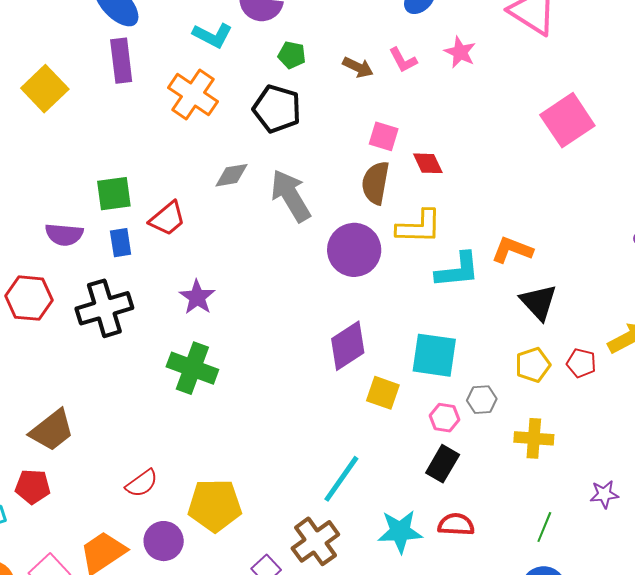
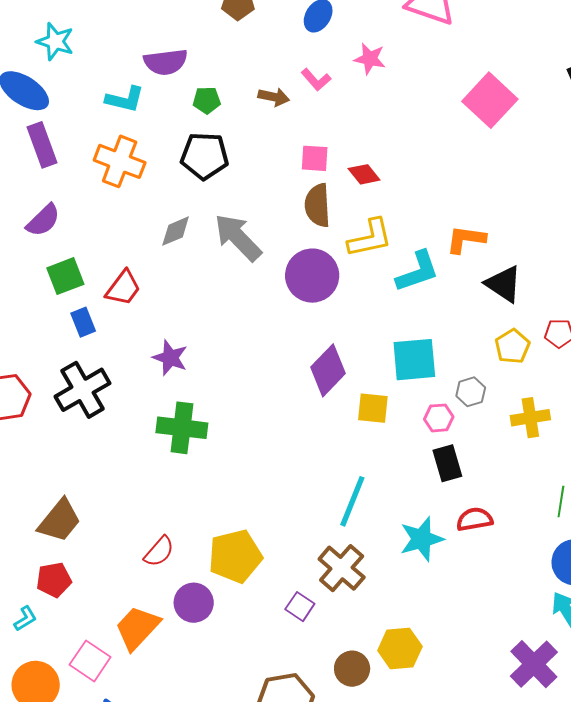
purple semicircle: (64, 234) -> (43, 220), moved, turned -36
black rectangle: (443, 464) -> (447, 463), turned -33

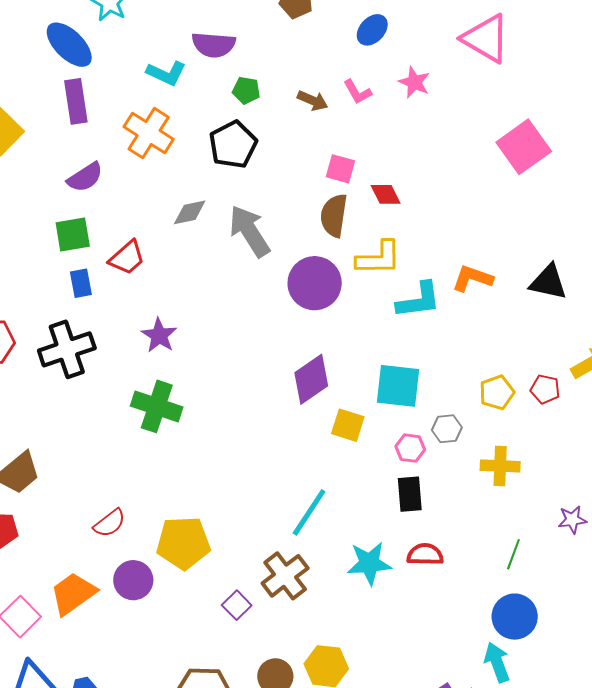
black pentagon: (205, 156) -> (233, 145), turned 30
purple semicircle: (43, 220) -> (85, 177), moved
black triangle: (504, 284) -> (548, 282), moved, turned -33

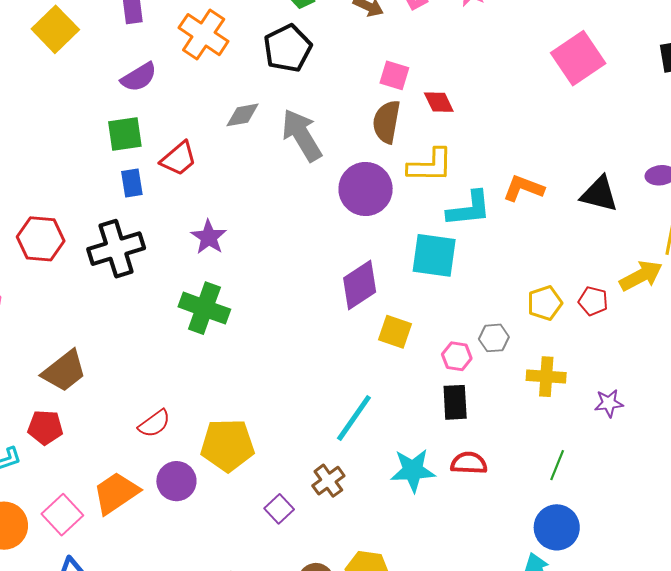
cyan square: (398, 386) -> (434, 255), moved
purple star: (572, 520) -> (609, 403), moved
brown cross: (285, 576) -> (328, 481), size x0.7

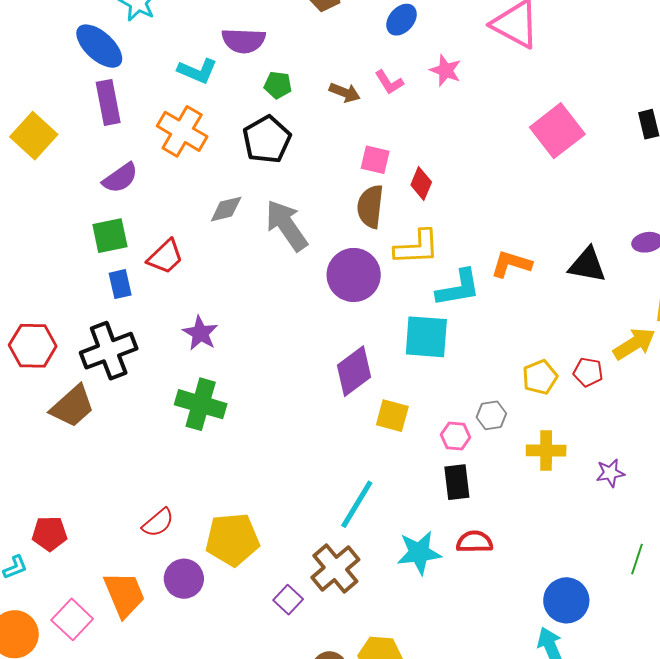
red diamond: (439, 102) -> (421, 184), turned 52
brown trapezoid: (64, 371) -> (72, 406), moved
green line: (557, 465) -> (637, 559), moved
brown cross: (328, 481) -> (335, 569), size x1.5
orange trapezoid: (116, 493) -> (124, 594), turned 105

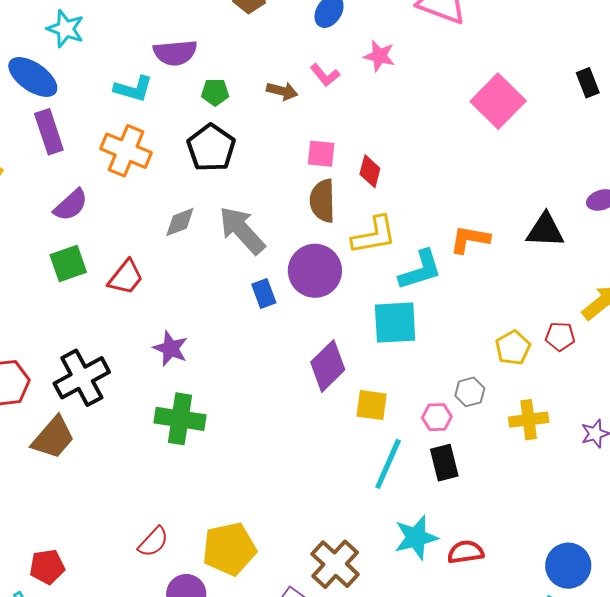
blue rectangle: (120, 284) -> (264, 294), moved
cyan line: (357, 504) -> (388, 464), moved
red semicircle: (475, 542) -> (466, 552), moved

